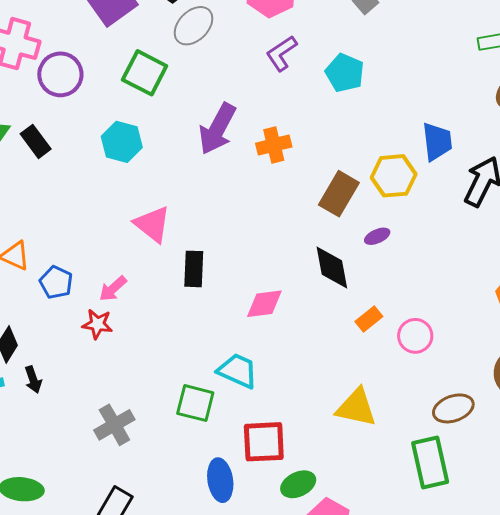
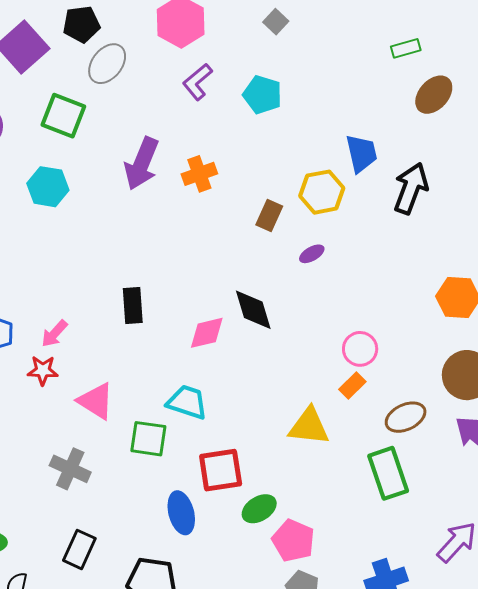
brown rectangle: (339, 194) -> (269, 215), size x0.7
pink triangle: (152, 224) -> (96, 401), moved
black diamond: (332, 267) -> (253, 310), moved
orange rectangle: (369, 319) -> (352, 385), moved
gray cross: (114, 425) -> (70, 469), turned -30

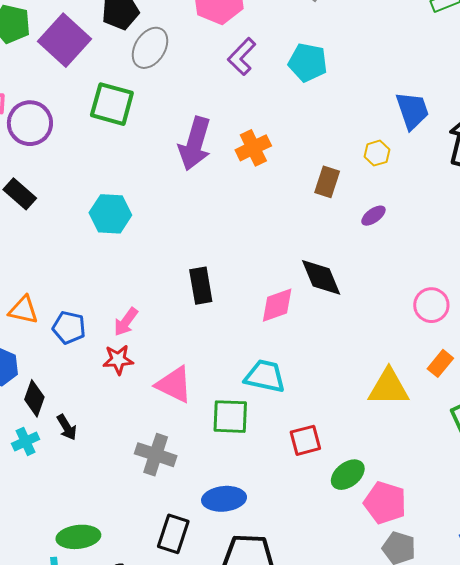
cyan hexagon: (48, 187) -> (110, 214), moved
yellow hexagon: (322, 192) -> (377, 153), size x0.6
orange rectangle: (352, 385) -> (440, 363), moved
red square: (221, 470) -> (305, 440), size x0.7
blue ellipse: (181, 513) -> (224, 499), moved, turned -75

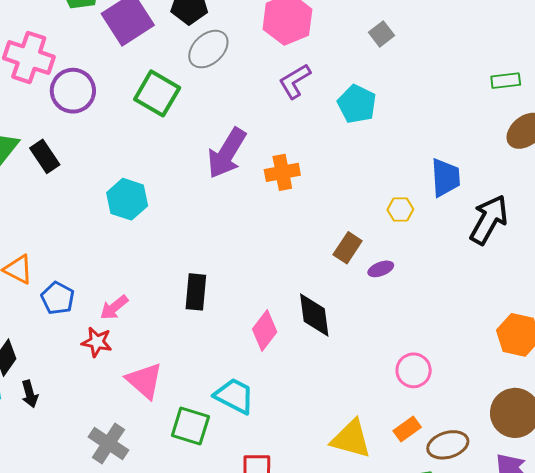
brown rectangle: (327, 182) -> (348, 248), moved
pink diamond: (277, 305) -> (265, 330), turned -48

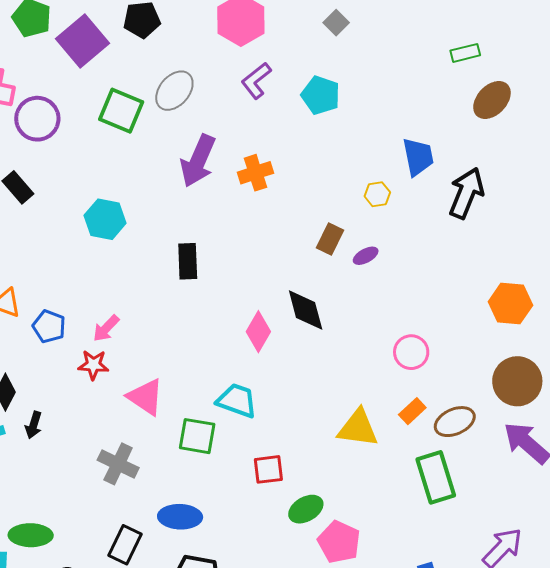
gray ellipse: (208, 49) -> (174, 91), moved
black rectangle: (196, 292) -> (188, 261), moved
black arrow: (30, 394) -> (34, 425), turned 40

